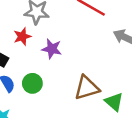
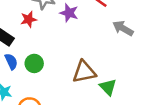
purple star: (52, 49) -> (69, 13), moved

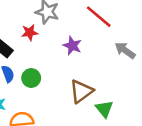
purple star: (69, 13) -> (72, 46), moved
brown triangle: (84, 72) -> (81, 91), turned -30

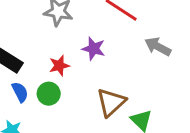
red star: (30, 33) -> (59, 66), moved

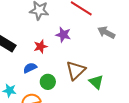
blue semicircle: (20, 92) -> (30, 68), moved, turned -88
green circle: (49, 94) -> (48, 82), moved

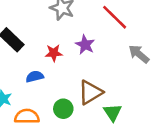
green circle: (48, 82) -> (63, 109), moved

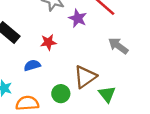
purple star: (85, 45) -> (78, 18), moved
gray arrow: (139, 54) -> (118, 46), moved

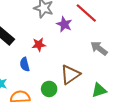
blue semicircle: (32, 65) -> (25, 64), turned -88
green triangle: (107, 94) -> (99, 90), moved, turned 49

